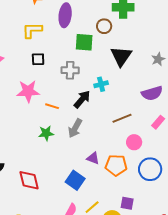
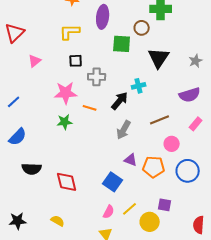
gray cross: (70, 70) -> (97, 77), moved
gray arrow: (75, 128) -> (124, 130), moved
green star: (46, 133) -> (65, 122), moved

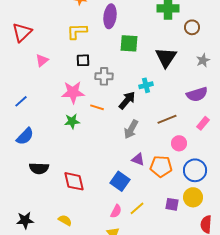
brown circle: (142, 28) -> (192, 27), moved
yellow circle: (150, 222) -> (193, 197), moved

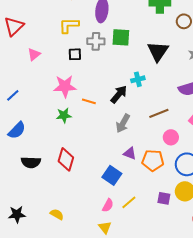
gray cross: (104, 76) -> (96, 41), moved
red diamond: (74, 181) -> (66, 159), moved, turned 30

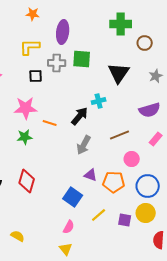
yellow line: (129, 202) -> (99, 215), moved

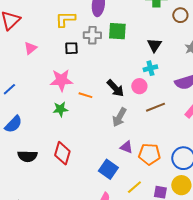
black triangle: (119, 73) -> (154, 45), size x0.7
cyan cross: (99, 101) -> (150, 68), moved
black arrow: (80, 116) -> (115, 88), turned 96
pink circle: (132, 159) -> (139, 86), moved

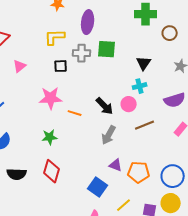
green star: (60, 109) -> (50, 137), moved

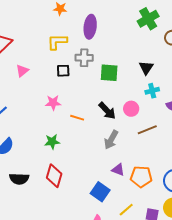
green cross: (146, 14) -> (148, 19), turned -30
green square: (107, 49) -> (109, 73), moved
cyan cross: (140, 86) -> (152, 91), moved
pink star: (51, 98) -> (53, 103), size x0.7

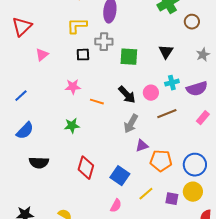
cyan cross: (152, 91) -> (172, 83), moved
purple triangle: (118, 170) -> (142, 146), moved, turned -40
red diamond: (54, 176) -> (86, 168), moved

